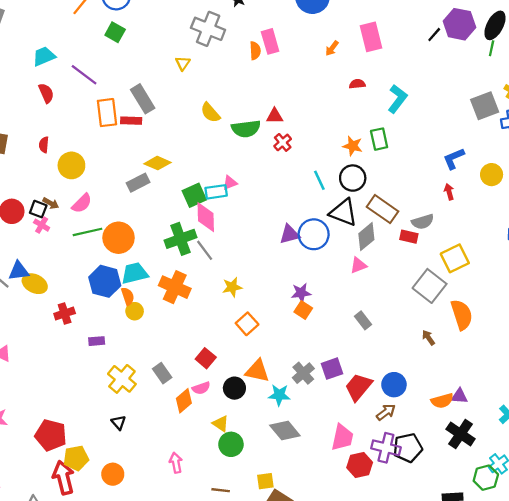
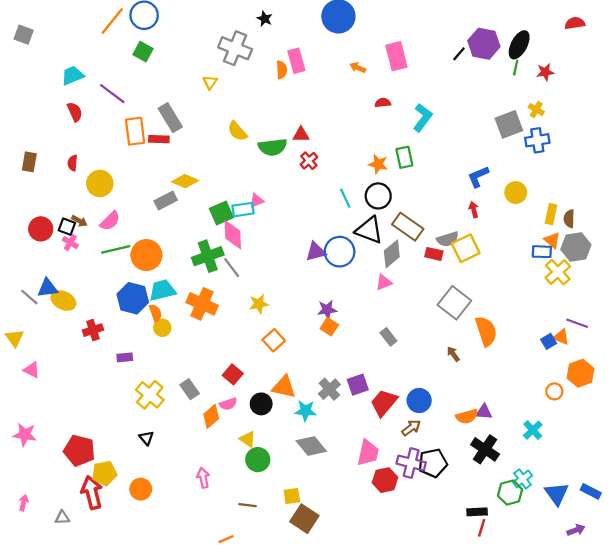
orange arrow: (332, 48) -> (358, 68), turned 77
yellow square: (455, 258) -> (466, 248), moved

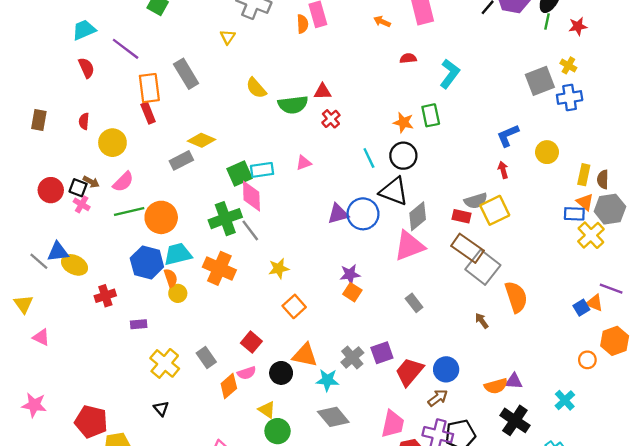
red rectangle: (159, 139) -> (148, 113), moved, turned 66
pink triangle: (257, 200) -> (304, 163), moved
brown rectangle: (408, 227) -> (467, 248), moved
pink triangle: (384, 282) -> (409, 246), size x1.8

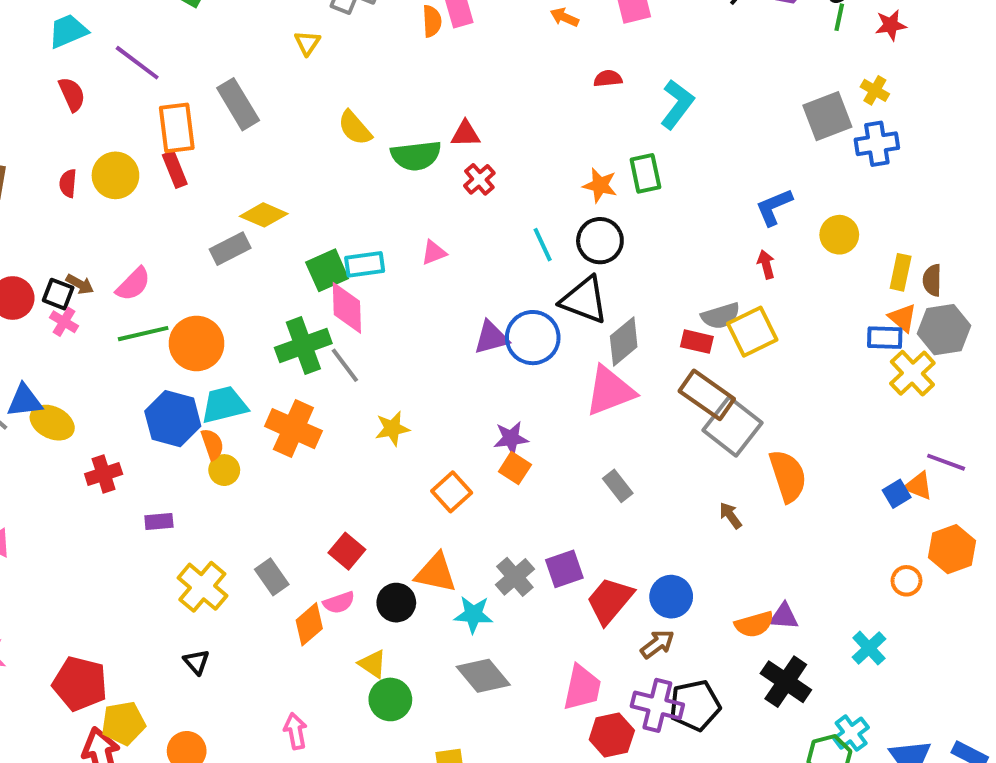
yellow circle: (112, 143) -> (115, 175), moved
orange square: (294, 306) -> (452, 492), moved

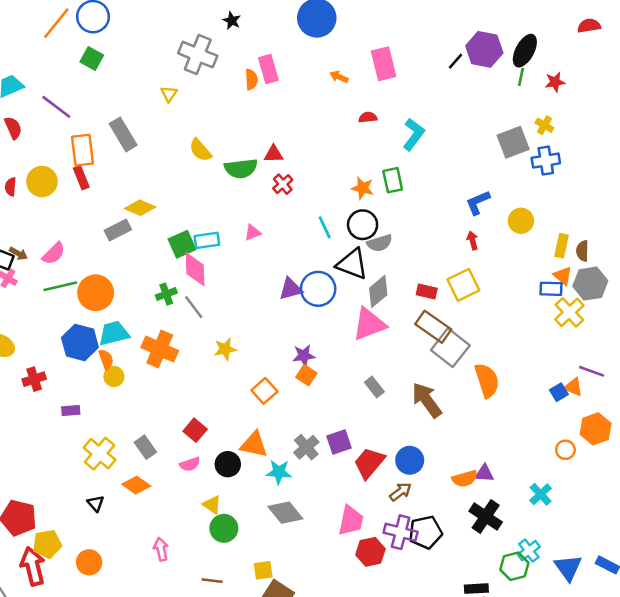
gray semicircle: (721, 316) -> (380, 243), moved
green cross: (303, 345) -> (166, 294), size x0.6
brown arrow: (730, 516) -> (427, 400), moved, size x2.0
orange diamond: (309, 624) -> (136, 485), moved, turned 76

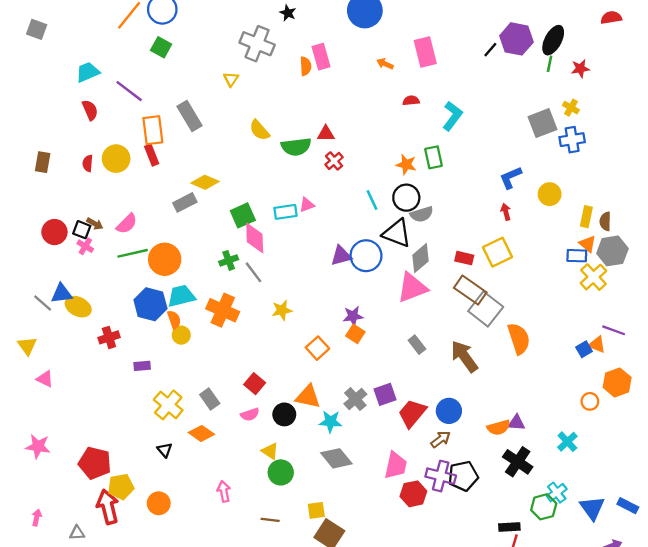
cyan rectangle: (207, 240) -> (285, 212), moved

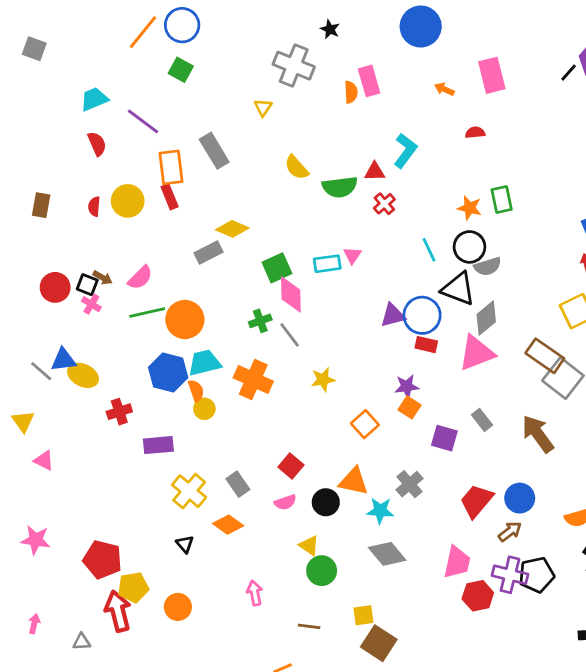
cyan L-shape: (452, 116) -> (405, 151), moved
pink triangle: (307, 205) -> (352, 255), turned -35
red rectangle: (464, 258) -> (426, 345), moved
purple rectangle: (142, 366) -> (158, 445), size x1.5
purple square: (385, 394) -> (444, 438), moved, turned 35

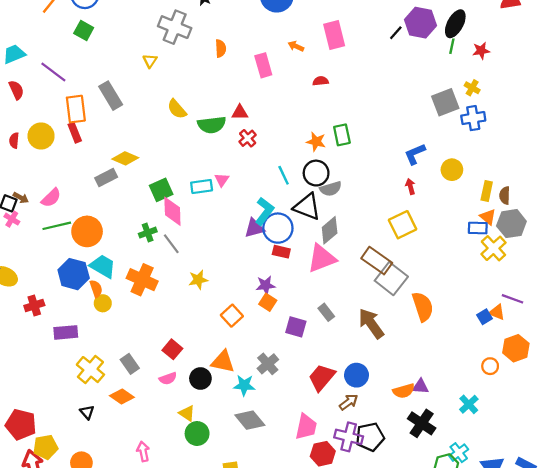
pink rectangle: (369, 81) -> (263, 65), moved
cyan L-shape: (405, 151) -> (264, 211), moved
cyan trapezoid: (204, 363) -> (103, 266), turned 44

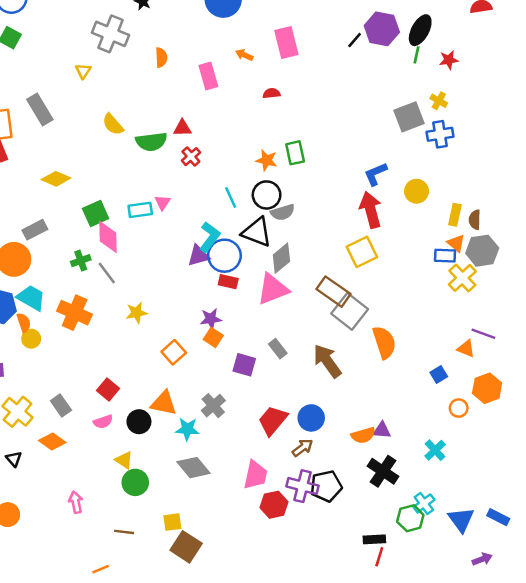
gray rectangle: (106, 178) -> (35, 230), moved
red arrow: (410, 187) -> (371, 210), size x2.0
blue square: (484, 317) -> (439, 375), moved

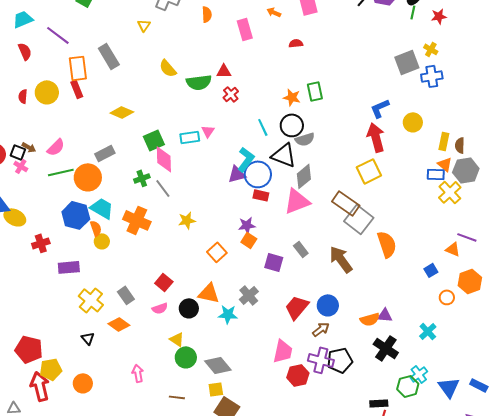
gray diamond: (193, 468) -> (218, 365), moved

